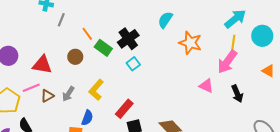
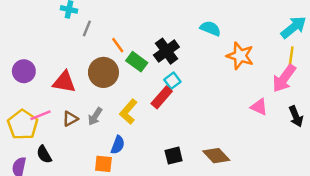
cyan semicircle: (165, 20) -> (210, 28), turned 78
brown circle: (75, 57) -> (103, 72), size x1.6
pink line: (31, 88) -> (40, 115), moved
red rectangle: (124, 109) -> (162, 97), moved

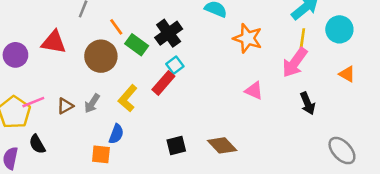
red triangle: (64, 82) -> (54, 42), moved
pink triangle: (259, 107) -> (254, 91), moved

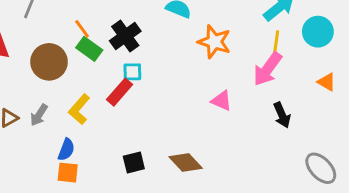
orange line: (116, 27) -> (82, 29), moved
cyan square: (175, 65) -> (132, 72), turned 36
orange square: (101, 154) -> (68, 173), moved

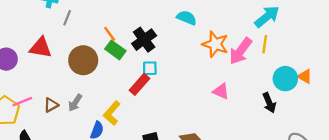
cyan circle: (318, 32) -> (285, 79), moved
pink arrow: (268, 69) -> (241, 51), moved
yellow L-shape: (79, 109) -> (112, 113), moved

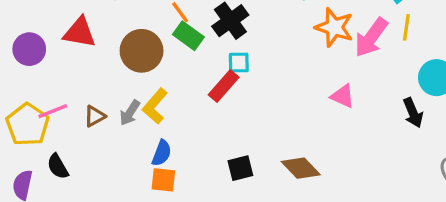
yellow L-shape: (112, 113) -> (155, 106), moved

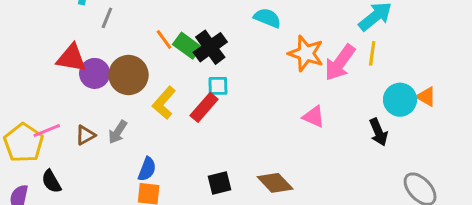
green rectangle: (188, 36) -> (187, 46), moved
purple circle: (29, 49) -> (95, 73), moved
yellow L-shape: (155, 106) -> (164, 103), moved

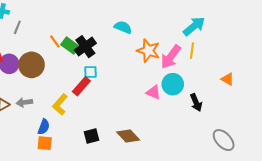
cyan circle: (400, 100) -> (173, 84), moved
yellow L-shape: (164, 103) -> (60, 105), moved
gray arrow: (118, 132) -> (24, 102), turned 49

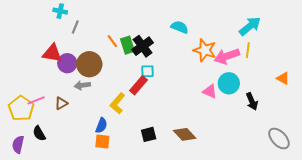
green rectangle: (70, 46) -> (127, 45), turned 36
pink arrow: (171, 57) -> (227, 56), turned 35
gray arrow: (24, 102) -> (82, 85), moved

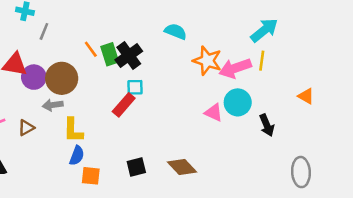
yellow L-shape: (117, 103) -> (73, 130), moved, turned -40
gray ellipse: (279, 138) -> (301, 172), turned 40
orange square: (102, 141) -> (91, 176), moved

